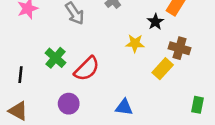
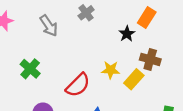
yellow star: (135, 43) -> (111, 70), moved
red semicircle: (87, 69) -> (78, 85), moved

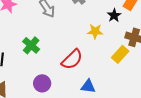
yellow star: (111, 70) -> (95, 31), moved

